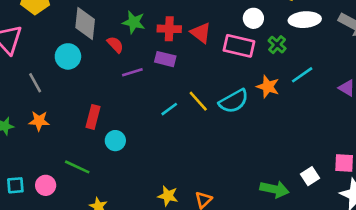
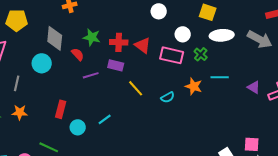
cyan line: (302, 75) -> (220, 77), turned 36
gray line: (35, 83) -> (17, 83), turned 42
yellow line: (198, 101) -> (136, 88), moved
cyan semicircle: (234, 101) -> (168, 97), size x0.6
cyan line: (169, 109) -> (105, 119), moved

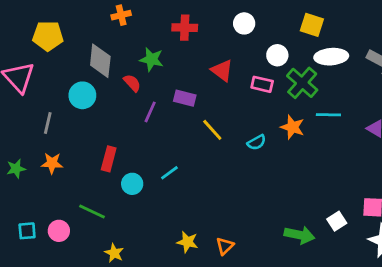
red cross: (119, 42) -> (185, 28), moved
green cross: (201, 54) -> (302, 83), size x1.6
pink rectangle: (172, 55) -> (262, 84), size x0.7
purple line: (91, 75) -> (150, 112), turned -49

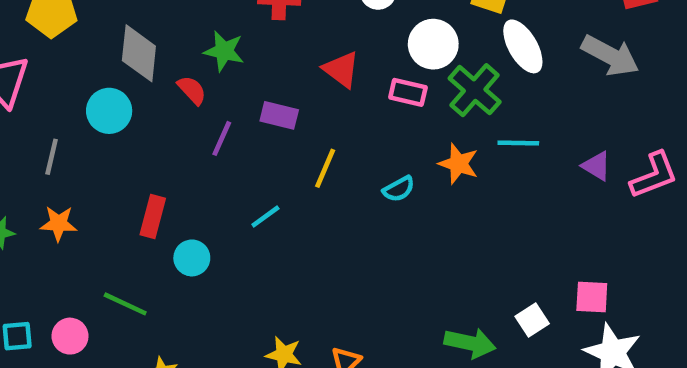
white circle: (277, 55) -> (433, 44), size x1.4
white ellipse: (331, 57) -> (523, 46), turned 64
yellow line: (212, 130) -> (325, 168), turned 65
cyan line: (169, 173) -> (265, 217), moved

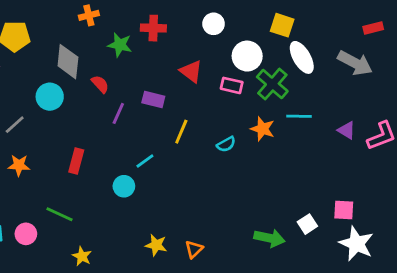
green star: (224, 51) -> (120, 45), moved
gray line: (52, 157) -> (15, 125), turned 35
cyan circle: (192, 258) -> (124, 186), moved

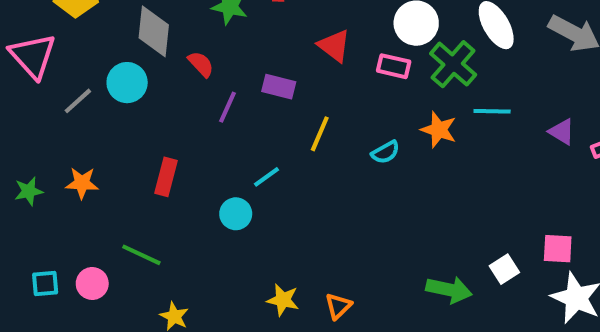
gray line: (15, 125) -> (78, 101), moved

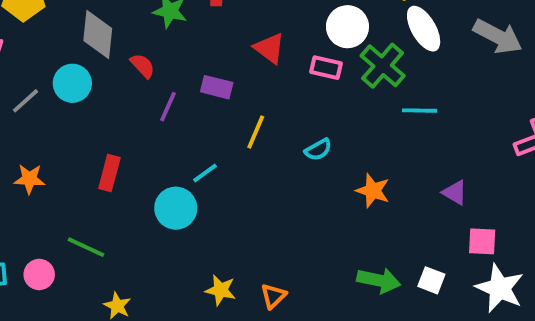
orange star: (439, 130) -> (373, 191), moved
purple triangle: (562, 132) -> (455, 193), moved
cyan circle: (236, 214) -> (176, 208), size x1.4
white square: (504, 269) -> (431, 280), moved, turned -36

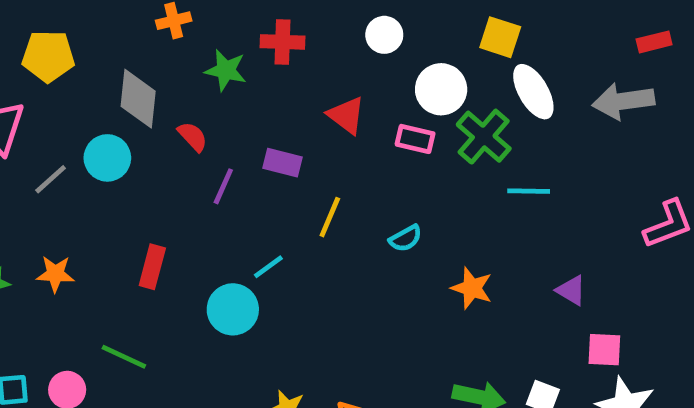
gray arrow: (498, 36) -> (623, 101), turned 144

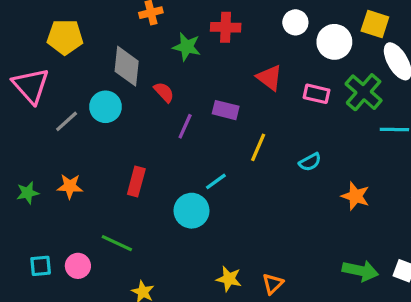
white circle: (441, 89) -> (334, 42), moved

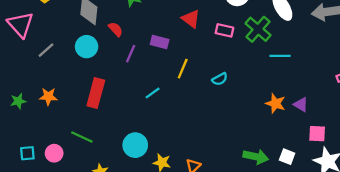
cyan circle: (106, 107) -> (87, 47), moved
red rectangle: (136, 181) -> (96, 93), size x1.4
orange star: (355, 196) -> (275, 103), moved
cyan circle: (192, 211) -> (135, 145), moved

